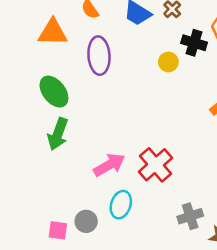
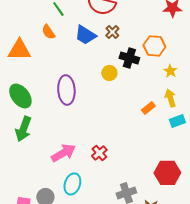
purple ellipse: (99, 56) -> (66, 90), moved
red cross: (156, 165) -> (99, 153), size x0.6

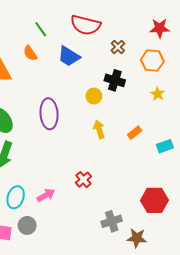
brown cross: (112, 32) -> (118, 47), moved
orange hexagon: (154, 46) -> (152, 61), moved
yellow arrow: (170, 98) -> (99, 129), moved
pink arrow: (63, 153) -> (46, 195), moved, size x0.7
cyan ellipse: (72, 184) -> (16, 197), moved

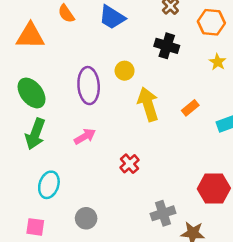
yellow circle: (94, 96) -> (125, 71), moved
yellow arrow: (99, 129) -> (148, 104), size x1.5
pink arrow: (46, 195) -> (85, 136), moved
gray circle: (27, 225) -> (86, 218), moved

